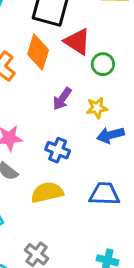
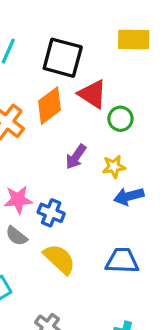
orange diamond: (38, 52) -> (49, 106), turned 36
blue cross: (58, 150) -> (51, 213), moved
yellow semicircle: (47, 192) -> (59, 259), turned 56

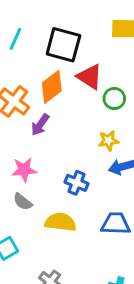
purple arrow: (76, 157) -> (40, 125), moved
blue cross: (51, 213) -> (76, 183), moved
yellow semicircle: (59, 259) -> (60, 222), turned -36

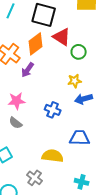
yellow semicircle: (60, 222) -> (53, 156), moved

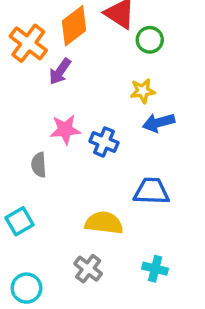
pink star: (17, 101) -> (65, 130), moved
gray semicircle: (16, 123) -> (39, 165), turned 48
gray cross: (35, 178) -> (88, 269), moved

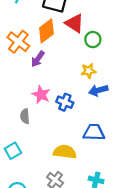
pink star: (65, 130) -> (41, 95), turned 30

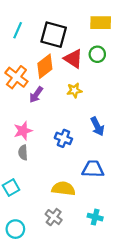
green circle: (93, 40) -> (97, 54), moved
yellow star: (89, 71) -> (74, 90), moved
blue arrow: (98, 90) -> (97, 126), turned -102
pink star: (41, 95) -> (23, 131), moved, turned 30

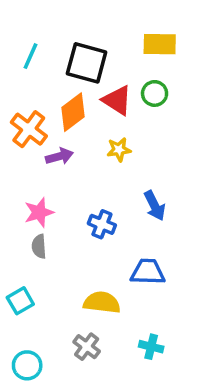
purple arrow: (36, 95) -> (59, 156), turned -140

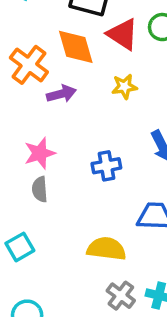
orange diamond: (73, 112) -> (76, 47), turned -69
blue cross: (102, 224) -> (106, 166), turned -32
gray cross: (87, 347) -> (121, 296), moved

